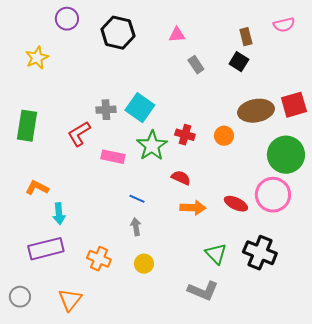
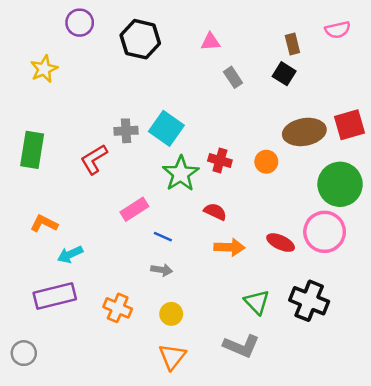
pink rectangle: (113, 157) -> (134, 209), moved, turned -45
cyan arrow: (59, 214) -> (70, 254), turned 70
gray arrow: (136, 227) -> (162, 270), turned 108
orange triangle: (70, 300) -> (172, 357), moved

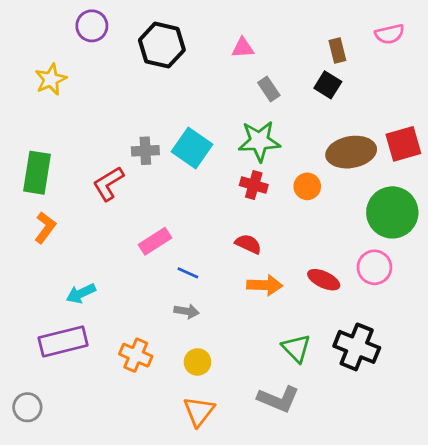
green star: (181, 174) -> (259, 141), moved, turned 30
orange L-shape: (44, 224) -> (45, 228), moved, turned 100
pink circle: (325, 232) -> (374, 267), size x0.7

